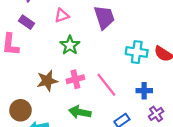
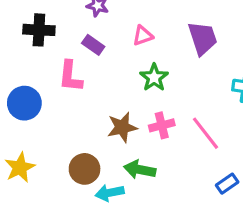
green arrow: (80, 112) -> (140, 170), moved

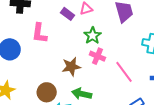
purple rectangle: (93, 45) -> (68, 14), moved
pink cross: (162, 125) -> (97, 56), moved, turned 35

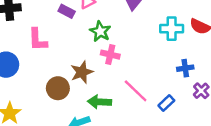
pink line: (124, 72) -> (136, 91), moved
brown circle: (47, 92) -> (58, 88), moved

